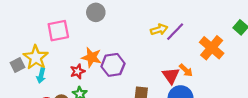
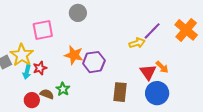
yellow arrow: (159, 30) -> (137, 43), moved
orange cross: (212, 48) -> (186, 30), moved
red star: (78, 71) -> (40, 68), moved

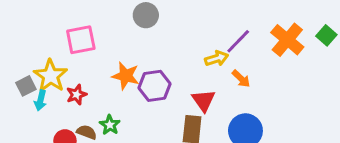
gray circle: (78, 13) -> (146, 15), moved
orange arrow: (162, 67) -> (241, 79), moved
cyan arrow: (27, 72) -> (40, 100), moved
red triangle: (148, 72) -> (204, 100), moved

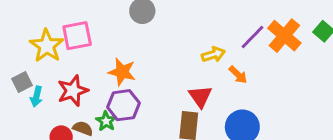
purple line: (238, 41) -> (253, 37), moved
yellow star: (51, 76) -> (47, 46), moved
purple hexagon: (154, 86) -> (123, 105), moved
red star: (77, 95) -> (73, 91), size x1.5

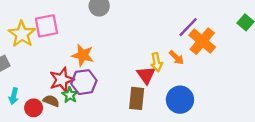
orange cross: (284, 36) -> (202, 41), moved
yellow arrow: (213, 54) -> (157, 62), moved, turned 96
red star: (73, 91) -> (62, 80), moved
cyan arrow: (36, 96) -> (14, 96), moved

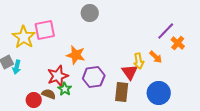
orange cross: (202, 41) -> (178, 43), size x0.6
purple hexagon: (84, 82) -> (94, 77), moved
cyan arrow: (14, 96) -> (17, 67), moved

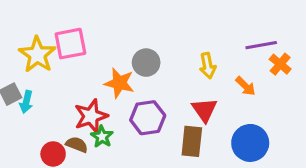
gray circle: (90, 13) -> (146, 63), moved
purple line: (166, 31) -> (261, 45), turned 36
yellow arrow: (139, 61) -> (208, 66), moved

